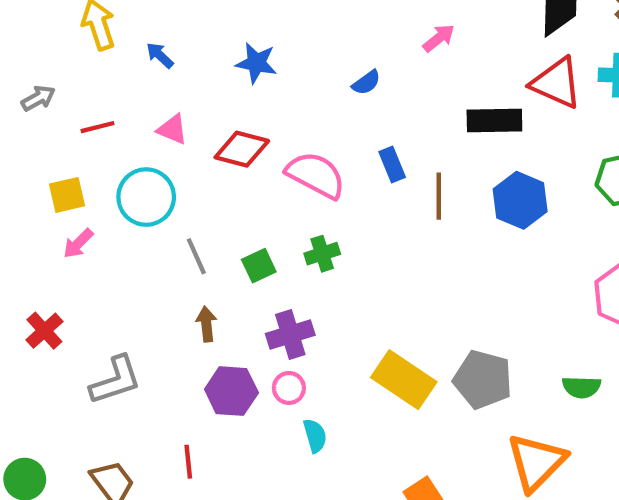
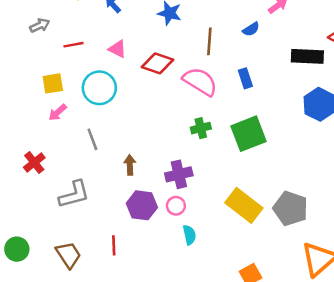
blue semicircle: (366, 83) -> (251, 29), moved
brown line: (439, 196) -> (209, 41), moved
gray line: (196, 256) -> (92, 139), moved
green square: (259, 266) -> (249, 134), moved, size x1.8

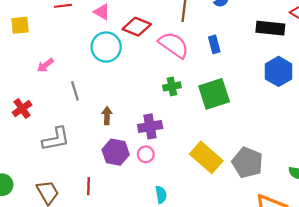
yellow square: (53, 83) -> (20, 25), moved
cyan circle: (99, 88) -> (106, 47), moved
cyan semicircle: (189, 235) -> (161, 195), moved

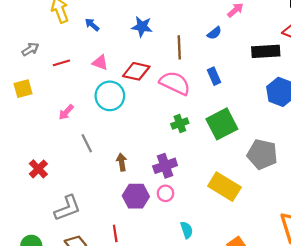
pink arrow: (45, 65) -> (66, 112), moved
gray L-shape: (56, 139) -> (67, 208), moved
gray pentagon: (247, 163) -> (262, 154), moved

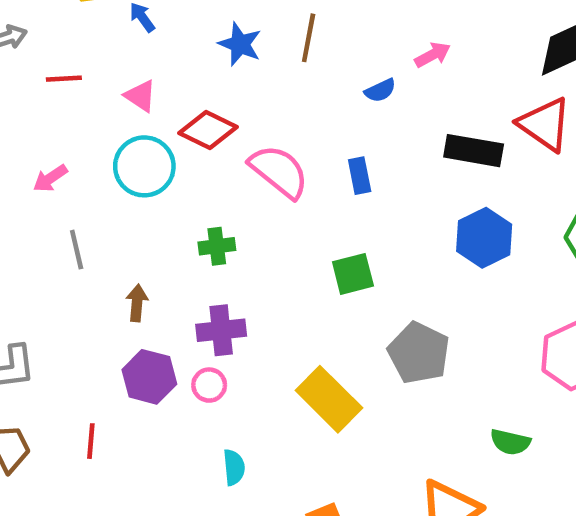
brown line: (179, 47) -> (309, 38), moved
green cross: (180, 124) -> (217, 246), moved
green square: (222, 124) -> (353, 274), size x0.7

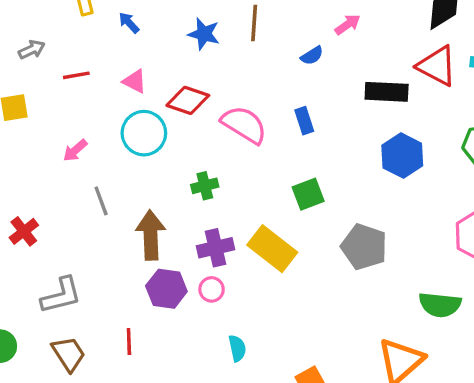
brown arrow: (137, 303) -> (151, 235), size x1.8
yellow rectangle: (329, 399) -> (272, 249), moved
green semicircle: (510, 442) -> (440, 305), size x1.4

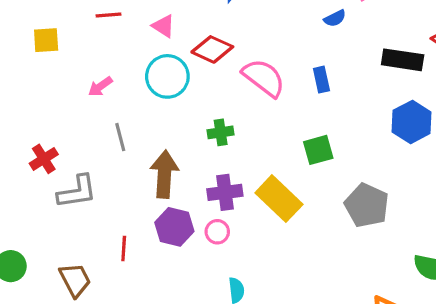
gray L-shape: (61, 295) -> (77, 192), moved
red line: (129, 342) -> (124, 248), moved

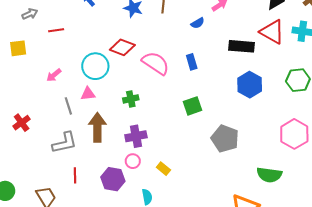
pink triangle: (163, 26) -> (88, 94), moved, turned -35
gray L-shape: (77, 192) -> (65, 143), moved
yellow rectangle: (279, 199) -> (163, 169), moved, size x0.5
purple hexagon: (174, 227) -> (113, 179), moved

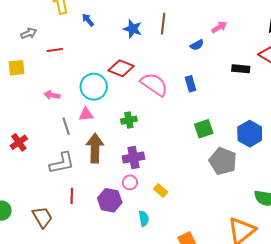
black rectangle: (241, 46) -> (241, 69), size x0.7
pink arrow: (54, 75) -> (52, 95), turned 49
blue hexagon: (250, 85) -> (250, 134), moved
green square: (193, 106) -> (204, 129), moved

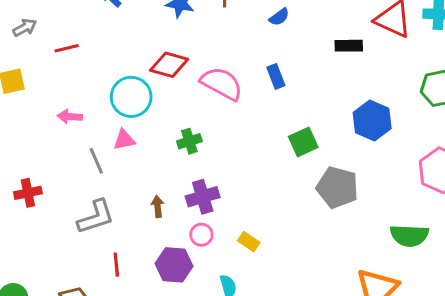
blue hexagon: (250, 134) -> (372, 120), moved
red cross: (19, 142) -> (28, 193), turned 30
brown arrow: (95, 148) -> (158, 206), moved, size x0.5

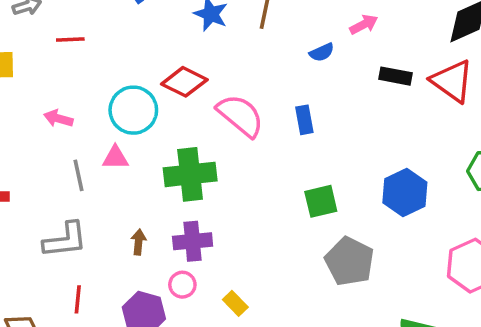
black rectangle: (349, 46) -> (395, 76), moved
green cross: (189, 141) -> (190, 174), size x1.8

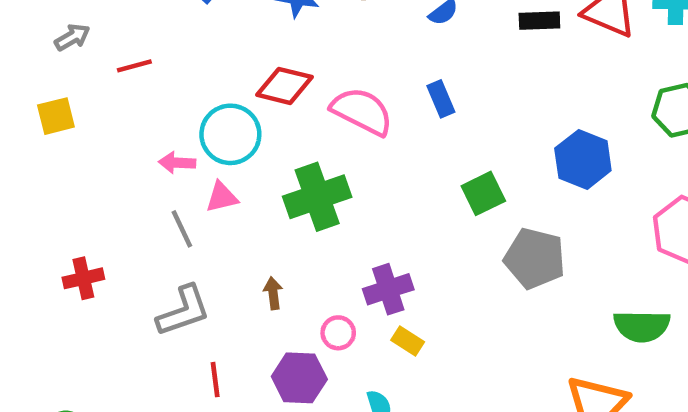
pink arrow: (58, 119) -> (177, 163), moved
purple cross: (193, 241) -> (388, 289), moved

